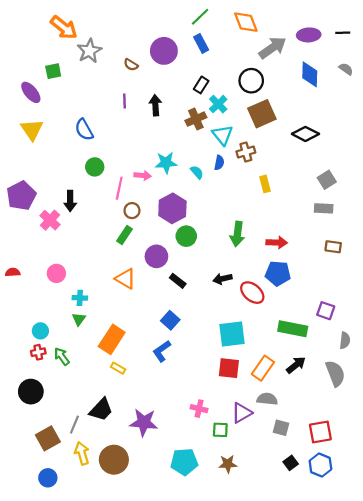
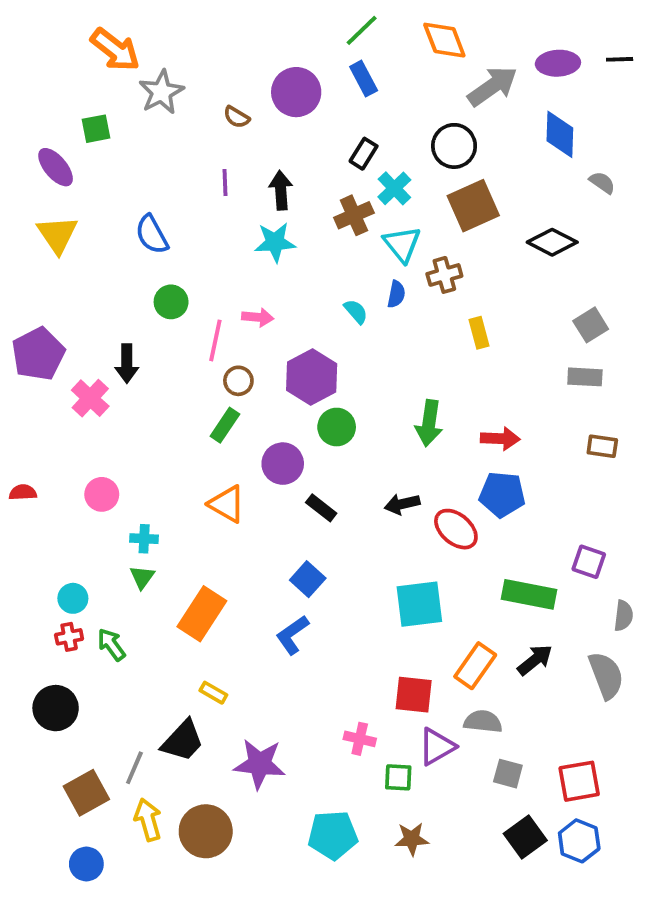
gray semicircle: (346, 69) -> (602, 183), moved
cyan star: (166, 163) -> (275, 242), moved
yellow rectangle: (118, 368) -> (213, 693), moved
red square: (229, 368) -> (414, 695), moved
black square: (291, 463) -> (525, 837), size x1.5

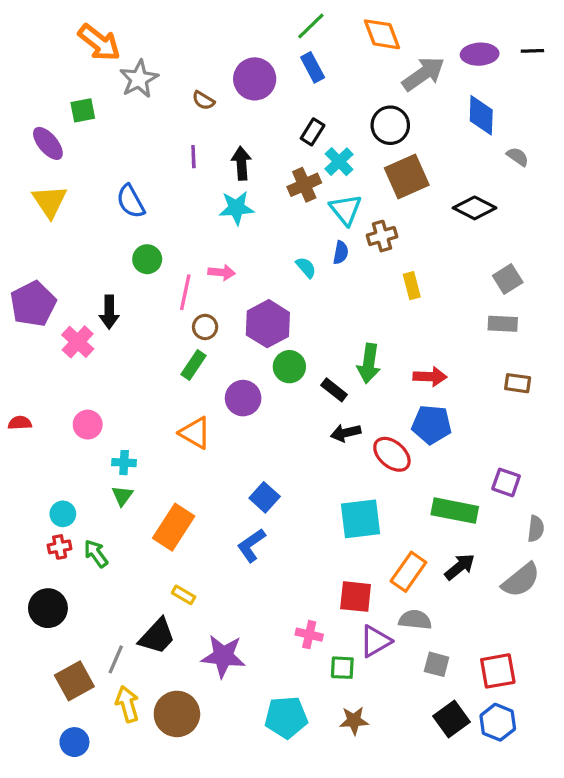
black rectangle: (321, 508) -> (334, 390), moved
gray semicircle: (606, 675) -> (521, 580), turned 72

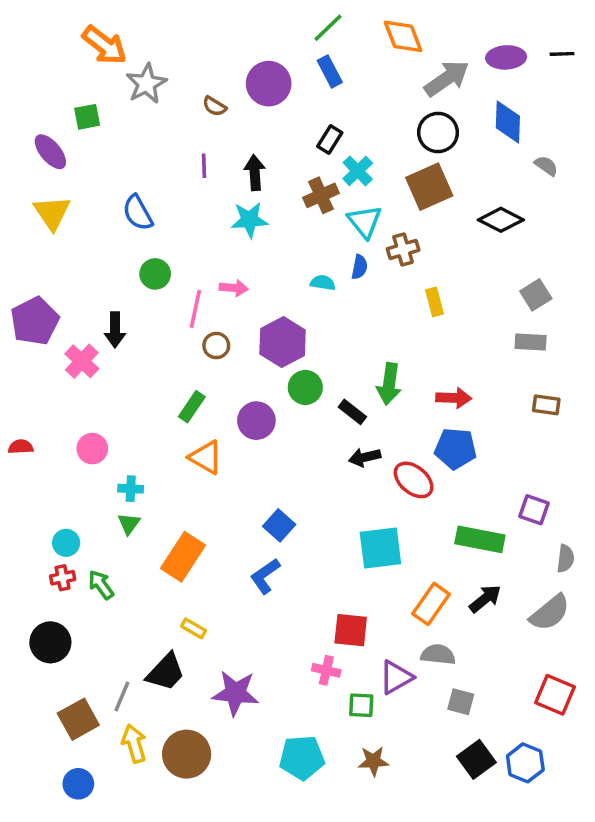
black circle: (390, 125) -> (438, 132), moved
cyan semicircle: (306, 267) -> (323, 283), turned -40
green rectangle: (193, 365) -> (192, 407), moved
red square: (356, 597) -> (351, 630), moved
red square: (498, 671) -> (555, 695), moved, turned 33

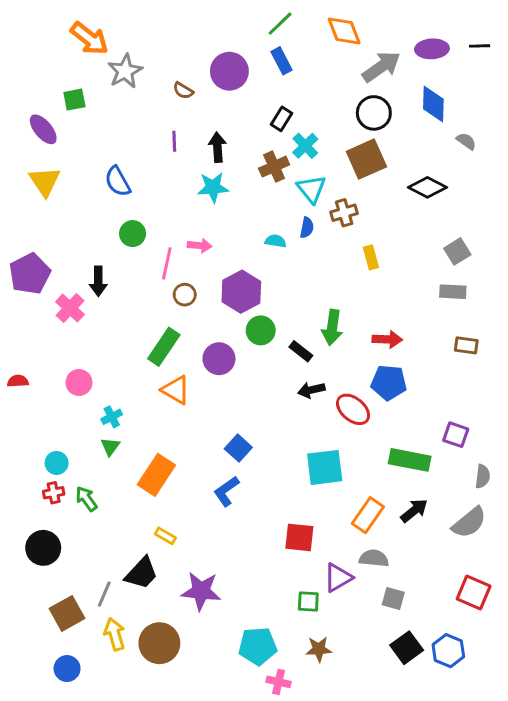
green rectangle: (192, 407) -> (164, 347), size x1.4
cyan cross: (131, 489) -> (112, 417), turned -30
pink cross: (326, 670) -> (279, 682), moved

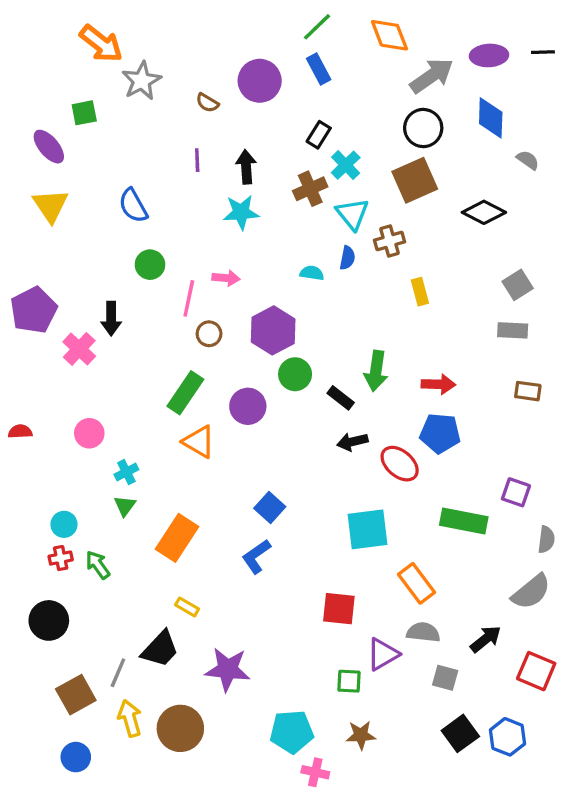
black arrow: (414, 511) -> (486, 639), moved
orange rectangle: (368, 515) -> (416, 583), turned -72

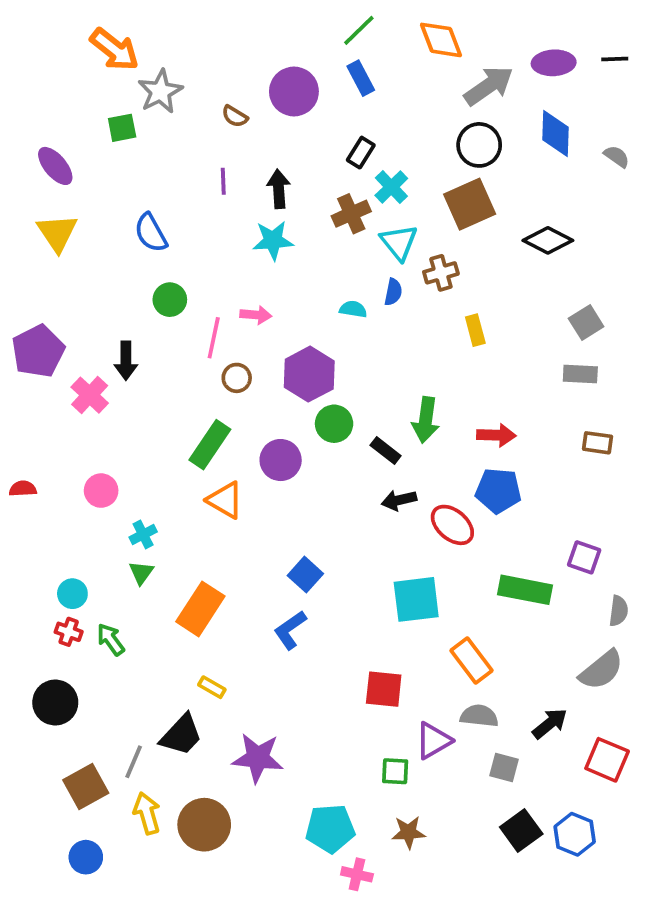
green square: (84, 113) -> (122, 128), moved
gray semicircle: (528, 160) -> (617, 156), moved
red cross: (61, 558) -> (69, 632), turned 30

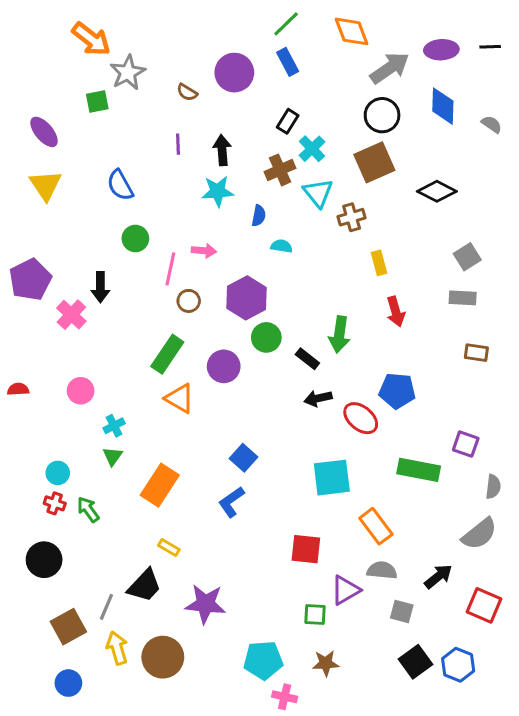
blue semicircle: (393, 292) -> (259, 216), moved
red arrow: (496, 435) -> (396, 312), moved, turned 72

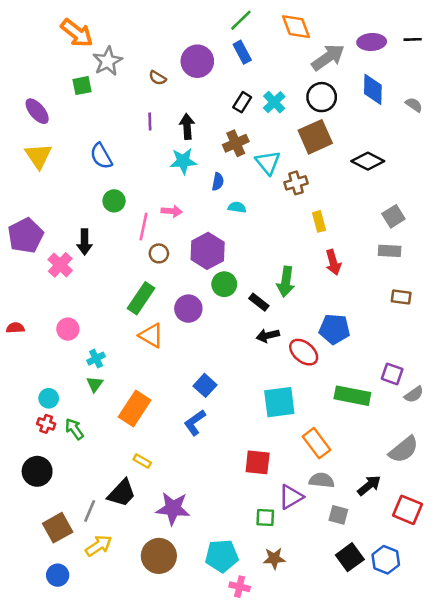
cyan cross: (312, 149) -> (274, 102), moved
gray semicircle: (493, 487) -> (414, 394), moved, turned 48
yellow arrow: (117, 648) -> (99, 546), turned 72
brown circle: (163, 657) -> (159, 556), moved

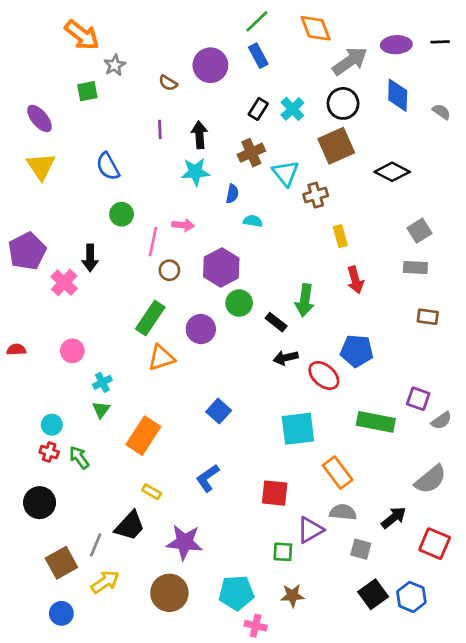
gray star: (108, 61) -> (115, 65), size x0.7
orange triangle: (151, 335) -> (161, 358), turned -48
blue L-shape: (195, 423) -> (208, 478), moved

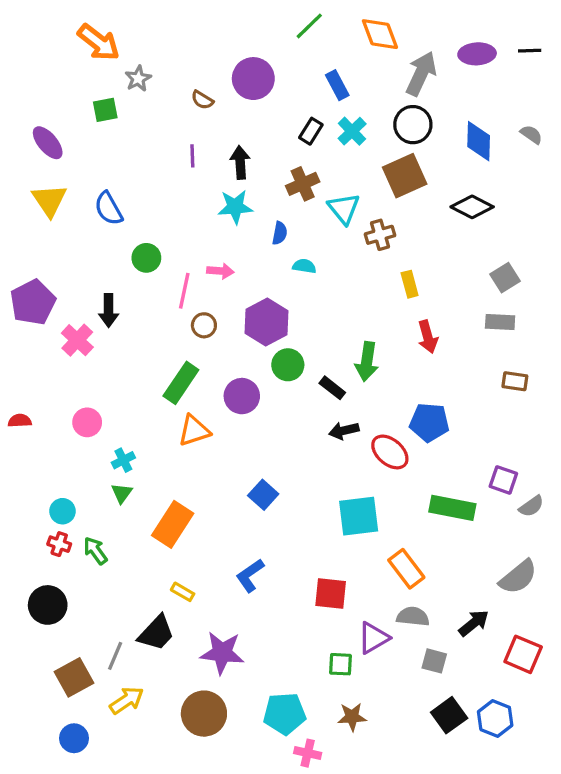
blue rectangle: (258, 56) -> (337, 85), moved
gray arrow: (350, 61) -> (421, 74), turned -30
blue diamond: (398, 95) -> (479, 141), moved
blue semicircle: (108, 166) -> (109, 209), moved

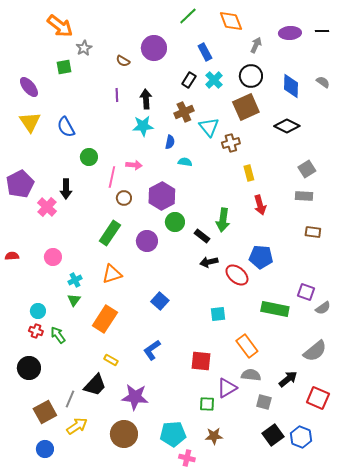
gray arrow: (421, 74) -> (256, 45), size x0.6
orange triangle: (194, 431) -> (112, 274), moved
cyan square: (359, 516) -> (218, 314), size x0.6

